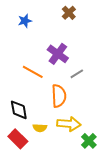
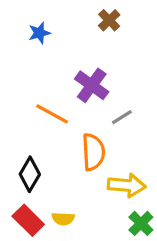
black diamond: (19, 110) -> (30, 174), turned 40
yellow arrow: (69, 124) -> (127, 185), moved
yellow semicircle: (40, 128) -> (63, 219), moved

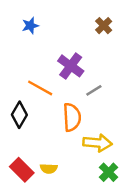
brown cross: (109, 20) -> (104, 26), moved
black diamond: (30, 174) -> (19, 115), moved

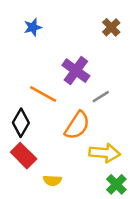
orange semicircle: (72, 117) -> (77, 125), turned 36
red rectangle: (22, 170) -> (24, 156), moved

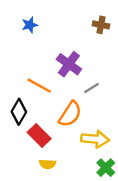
brown cross: (111, 27) -> (101, 25), turned -35
red rectangle: (24, 156) -> (39, 135), moved

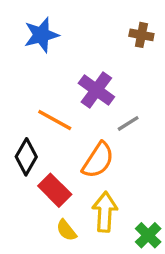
blue star: (30, 25) -> (41, 35), size x1.5
yellow arrow: (95, 139) -> (105, 212), moved, turned -92
yellow semicircle: (47, 164) -> (66, 230), turned 49

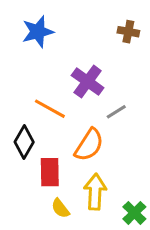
red rectangle: (55, 190) -> (50, 172), turned 44

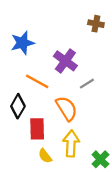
blue star: (38, 32) -> (22, 43), moved
orange semicircle: (89, 145) -> (67, 108), turned -65

